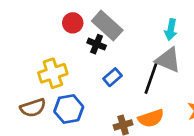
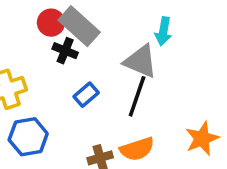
red circle: (73, 23) -> (51, 23), moved
gray triangle: (168, 60) -> (141, 61), moved

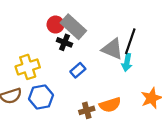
cyan arrow: (163, 31) -> (127, 62), moved
black line: (137, 96) -> (130, 41), moved

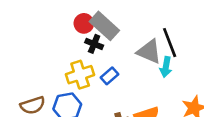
black line: (130, 41) -> (170, 43), turned -40
yellow cross: (28, 67) -> (80, 75), moved

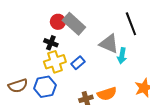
black line: (170, 43) -> (131, 24), moved
black cross: (94, 44) -> (51, 43), moved

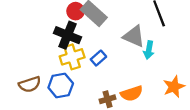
black cross: (51, 43) -> (68, 35), size x1.6

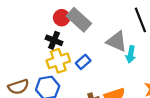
black cross: (68, 35) -> (54, 40), size x0.7

